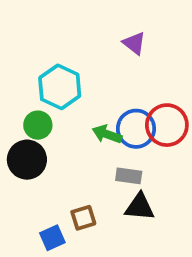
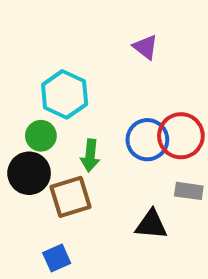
green arrow: (107, 134) -> (90, 155), moved, turned -104
gray rectangle: (129, 176) -> (189, 191), moved
brown square: (83, 218) -> (70, 197), moved, size x1.5

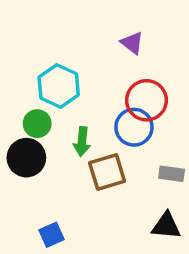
red circle: (181, 136) -> (146, 100), moved
brown square: (70, 197) -> (107, 172), moved
black triangle: (151, 224) -> (166, 226), moved

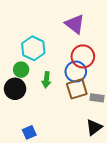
purple triangle: (132, 43) -> (75, 24), size x1.5
brown square: (107, 172) -> (77, 89), moved
black triangle: (166, 226) -> (94, 127), turned -42

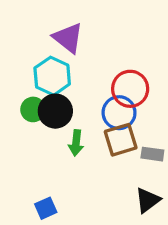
purple triangle: (75, 24) -> (68, 38), moved
green arrow: (46, 80) -> (76, 143), moved
black circle: (15, 89) -> (55, 111), moved

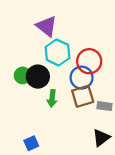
cyan hexagon: (52, 76) -> (58, 52), moved

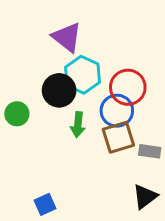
green circle: (23, 75) -> (17, 114), moved
black circle: (38, 77) -> (59, 90), moved
green arrow: (52, 98) -> (78, 125), moved

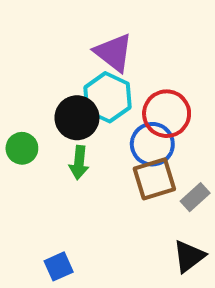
purple triangle: (67, 37) -> (114, 53), moved
green arrow: (78, 125) -> (79, 163), moved
gray rectangle: (150, 151) -> (195, 197), turned -50

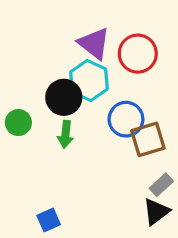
red circle: (167, 114) -> (138, 54), moved
brown square: (154, 179) -> (148, 139), moved
gray rectangle: (195, 197) -> (161, 185), moved

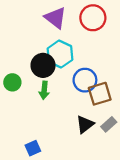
purple triangle: (94, 44) -> (55, 18), moved
red circle: (138, 54) -> (93, 18), moved
black triangle: (156, 212) -> (85, 124), moved

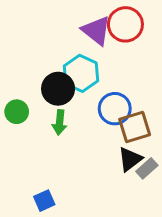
purple triangle: (55, 18) -> (96, 31), moved
black triangle: (85, 124) -> (130, 159), moved

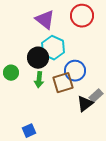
purple triangle: (96, 31) -> (45, 20), moved
brown square: (135, 127) -> (63, 83), moved
gray rectangle: (147, 168) -> (96, 96), moved

